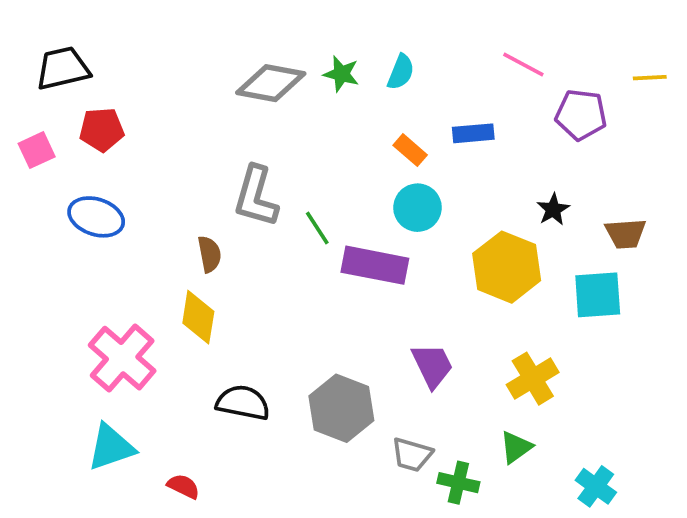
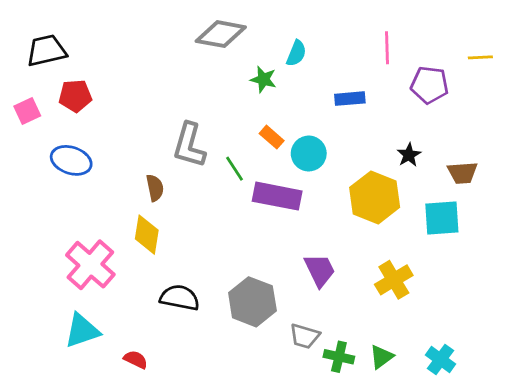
pink line: (523, 65) -> (387, 48), turned 60
green star: (341, 74) -> (263, 79), moved
gray diamond: (271, 83) -> (221, 34), moved
orange rectangle: (410, 150) -> (272, 137), moved
green triangle: (516, 447) -> (381, 357), moved

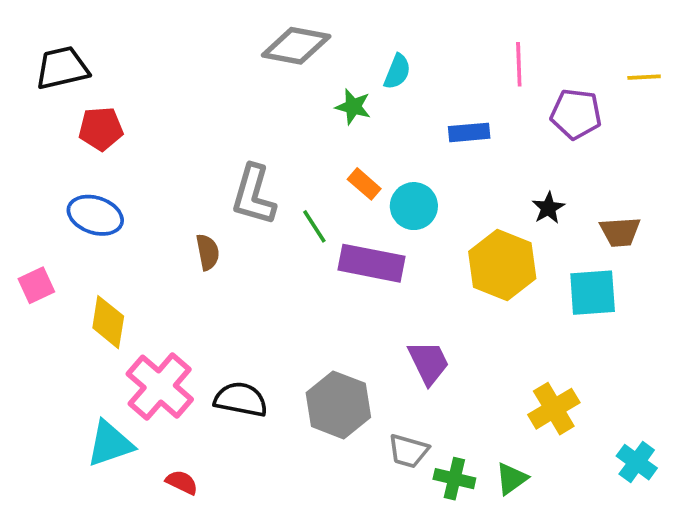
pink square: (27, 111) -> (36, 285), moved
yellow diamond: (147, 235) -> (108, 322), moved
pink cross: (90, 265) -> (160, 387), moved
yellow cross: (394, 280) -> (554, 409), moved
cyan cross: (441, 359) -> (637, 462), moved

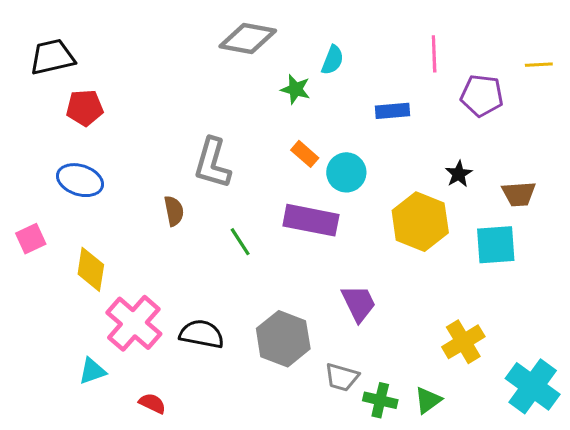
green line: (314, 226) -> (240, 242), moved
cyan triangle: (110, 444) -> (92, 371), size x0.7
cyan cross: (637, 462) -> (533, 386), size x1.6

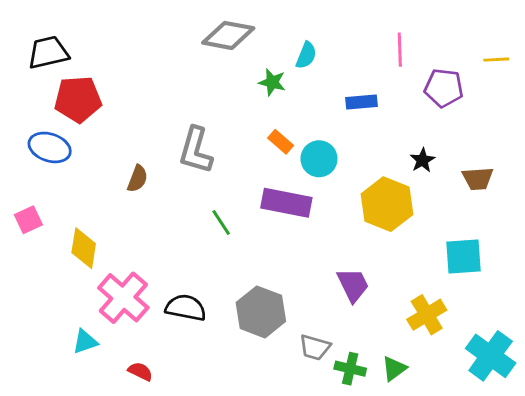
red pentagon: (85, 108) -> (78, 99), size x1.4
blue ellipse: (80, 180) -> (50, 147), moved
brown semicircle: (174, 211) -> (138, 179), moved, turned 32
cyan square: (496, 245) -> (464, 257), moved
purple trapezoid: (359, 303) -> (353, 285), moved

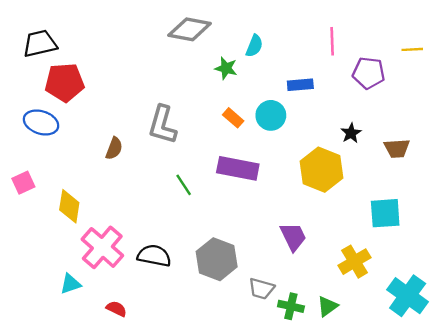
cyan circle: (319, 159) -> (271, 115), moved

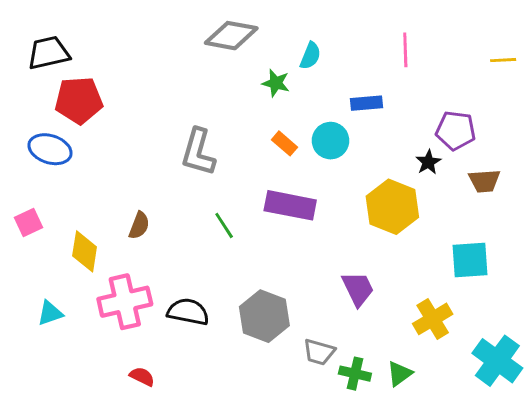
purple pentagon: (369, 73) -> (456, 131), moved
brown semicircle: (114, 148) -> (139, 225), moved
pink cross: (102, 247) -> (125, 302), turned 36
cyan triangle: (70, 284) -> (50, 313), moved

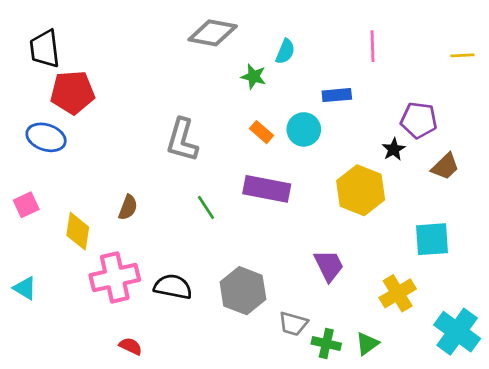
black trapezoid: (49, 53) -> (45, 49), turned -84
brown trapezoid: (484, 181) -> (445, 166), turned -40
cyan triangle: (50, 313) -> (25, 288), moved, turned 50

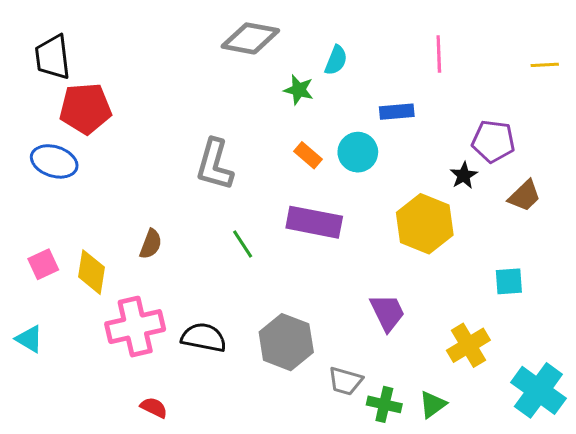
pink square: (26, 205) -> (43, 264), moved
cyan square: (432, 239) -> (509, 281), size x0.7

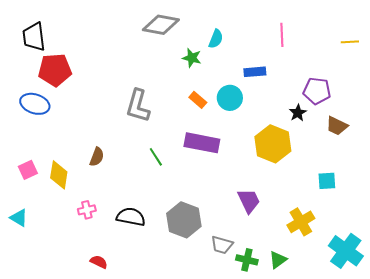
brown trapezoid: (524, 196) -> (337, 126), turned 70
pink cross: (135, 327) -> (87, 210), size x0.5

